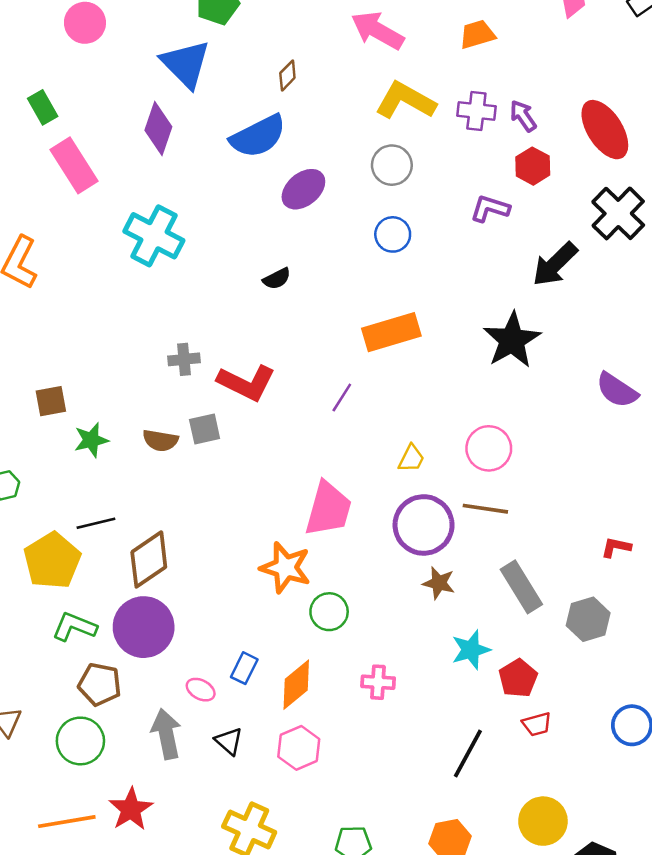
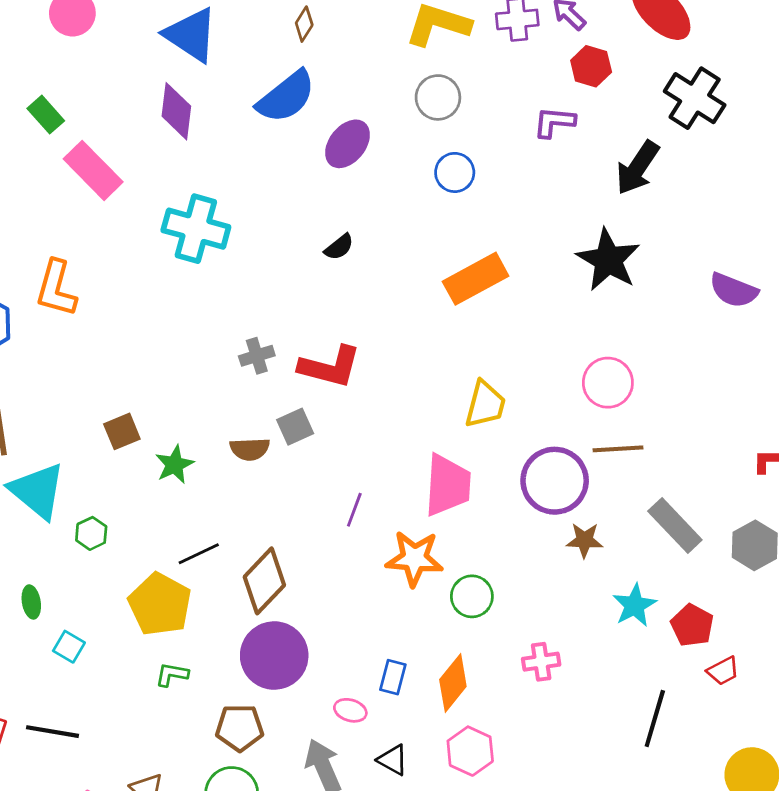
purple line: (342, 397) -> (354, 510), moved
yellow trapezoid: (411, 458) -> (485, 404), moved, size x1.5
green L-shape: (74, 627) -> (172, 675), moved, size x0.7

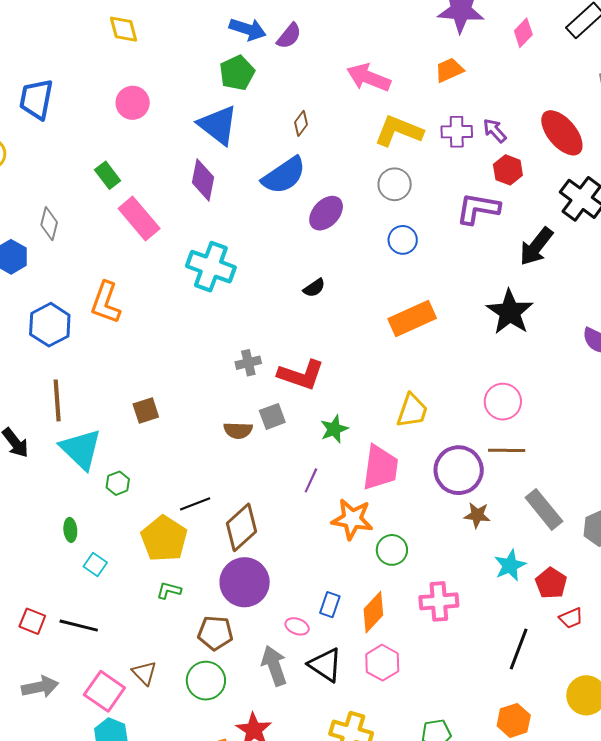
purple L-shape: (554, 122) -> (478, 209), size x1.4
green star: (175, 465) -> (334, 429), moved
pink cross: (541, 662) -> (439, 601), size x1.4
black triangle: (393, 760) -> (325, 665), size x1.5

